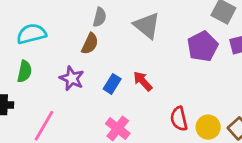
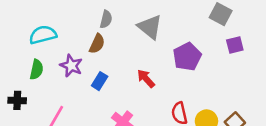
purple pentagon: (203, 46) -> (187, 57), moved
purple star: (72, 78) -> (71, 66), moved
blue rectangle: (112, 84) -> (100, 81), moved

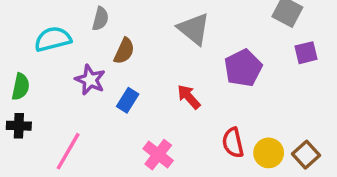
gray semicircle: (106, 19) -> (100, 19), moved
green semicircle: (36, 70) -> (21, 87), moved

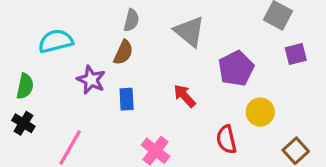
gray semicircle: (100, 19) -> (131, 20), moved
blue rectangle: (128, 100) -> (127, 99), turned -35
black cross: (19, 126) -> (23, 123), turned 30
yellow circle: (269, 153) -> (260, 112), moved

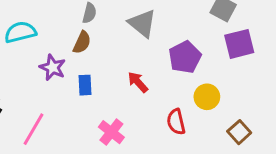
purple square: (296, 54) -> (239, 44), size x1.5

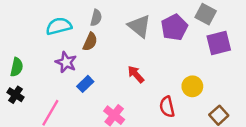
cyan semicircle: (20, 32) -> (59, 26), moved
purple pentagon: (185, 57) -> (174, 27), moved
blue rectangle: (85, 85) -> (85, 84), moved, turned 49

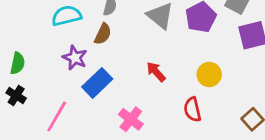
blue rectangle: (85, 84) -> (97, 83), size x1.5
yellow circle: (192, 86) -> (209, 74), moved

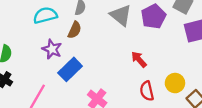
red arrow: (156, 72) -> (139, 59), moved
yellow circle: (209, 74) -> (175, 83), moved

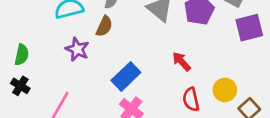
blue rectangle: (70, 69) -> (126, 76), moved

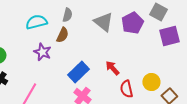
red arrow: (182, 61) -> (112, 68), moved

